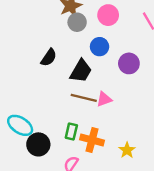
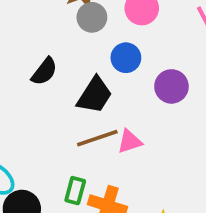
brown line: (84, 98) -> (97, 138), turned -35

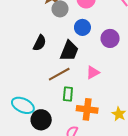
brown line: (97, 138) -> (59, 74), moved
green rectangle: (75, 191) -> (68, 94), moved

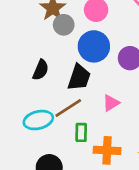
blue circle: (82, 27) -> (94, 46), size x1.5
cyan ellipse: (23, 105) -> (38, 120), moved, turned -35

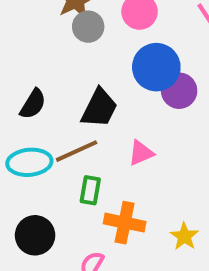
blue circle: (94, 46) -> (156, 67), moved
black semicircle: (41, 70) -> (33, 104), moved

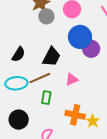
orange cross: (125, 223) -> (75, 115), moved

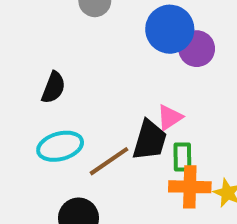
black trapezoid: (51, 57) -> (150, 140), moved
brown line: (40, 78) -> (109, 161), moved
green rectangle: (46, 98) -> (182, 157), moved

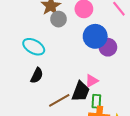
black semicircle: (53, 88) -> (37, 75), moved
cyan ellipse: (60, 146) -> (34, 47), moved, turned 40

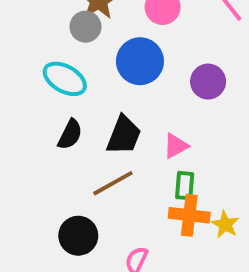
gray circle: (58, 19) -> (85, 27), moved
blue circle: (95, 36) -> (140, 61), moved
black trapezoid: (81, 91) -> (124, 135), moved

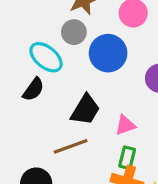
gray circle: (85, 27) -> (74, 32), moved
black semicircle: (70, 134) -> (33, 89), moved

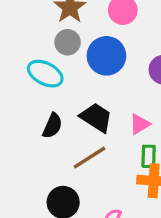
black semicircle: (33, 89) -> (52, 126), moved
black trapezoid: (85, 110) -> (96, 117), turned -76

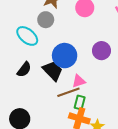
blue circle: (106, 56) -> (65, 56), moved
brown line: (89, 158) -> (68, 92), moved

